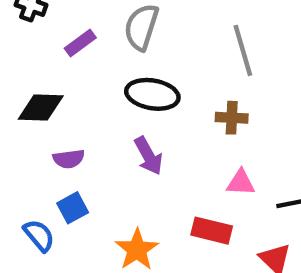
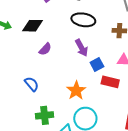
purple semicircle: (69, 159) -> (45, 49), turned -40
blue square: (73, 208) -> (97, 64), moved

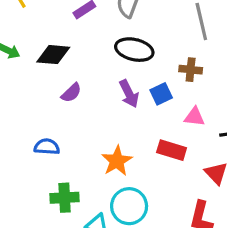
blue square: (97, 64) -> (161, 94), moved
blue semicircle: (32, 84) -> (47, 147), turned -49

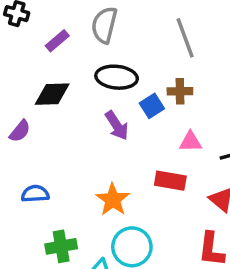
black diamond: (53, 55) -> (52, 94), moved
purple semicircle: (71, 93) -> (20, 131), moved
blue square: (161, 94) -> (152, 106), moved

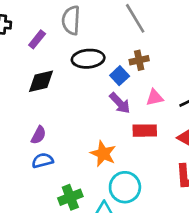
purple arrow: (117, 126) -> (120, 103), moved
purple semicircle: (20, 131) -> (39, 135), moved

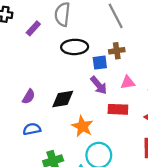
blue square: (120, 76) -> (100, 63), turned 32
black diamond: (41, 81) -> (63, 99), moved
purple semicircle: (39, 135) -> (29, 97), moved

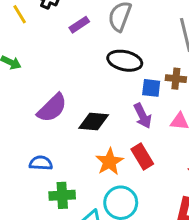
purple semicircle: (29, 97) -> (52, 108), size x1.6
red rectangle: (118, 109) -> (142, 156), moved, turned 42
blue semicircle: (32, 129) -> (41, 163), moved

